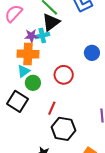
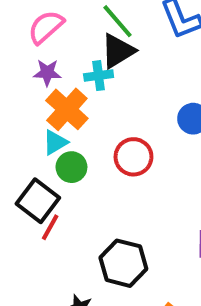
purple star: (31, 36) -> (47, 73), moved
orange cross: (28, 54) -> (67, 109), turned 35
red line: (52, 108) -> (50, 227), moved

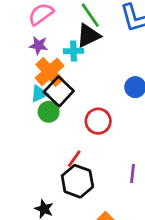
red circle: (133, 157) -> (98, 121), moved
black square: (38, 201) -> (59, 91), moved
red line: (50, 227) -> (74, 159), moved

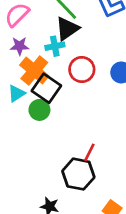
cyan triangle: (39, 94) -> (16, 93), moved
red circle: (98, 121) -> (82, 69), moved
red line: (74, 159) -> (89, 152), moved

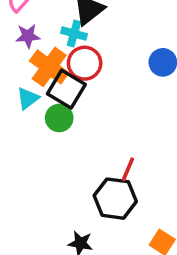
cyan cross: (55, 46) -> (74, 33), turned 30
red circle: (82, 69) -> (85, 63), moved

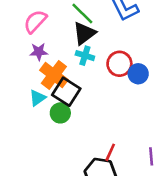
cyan cross: (74, 33) -> (85, 56), moved
red circle: (85, 63) -> (119, 64), moved

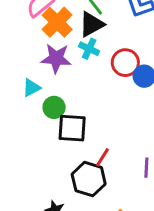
purple star: (39, 52) -> (56, 58), moved, size x1.5
orange cross: (54, 75) -> (57, 22), moved
black square: (66, 92) -> (72, 128), moved, turned -36

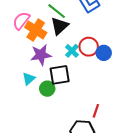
cyan cross: (89, 49) -> (72, 51), moved, turned 32
black square: (72, 128) -> (60, 75), moved
red line: (102, 157) -> (96, 111), moved

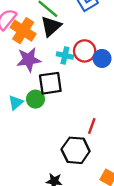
cyan cross: (72, 51) -> (65, 55), turned -32
cyan triangle: (29, 79) -> (16, 102), moved

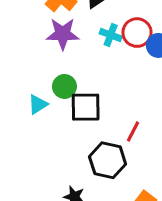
black square: (50, 83) -> (86, 107), moved
cyan triangle: (16, 102) -> (38, 104), moved

